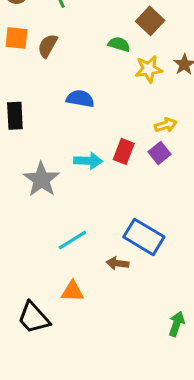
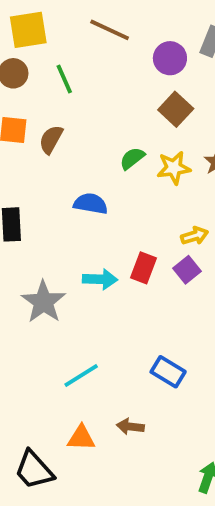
green semicircle: (119, 44) -> (132, 158), moved, turned -55
blue rectangle: (144, 237) -> (168, 372), size x0.7
brown arrow: (118, 263) -> (130, 427), moved

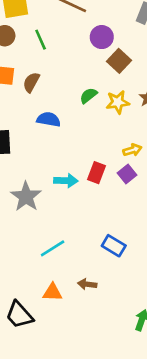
purple circle: (170, 58) -> (102, 37), moved
blue semicircle: (91, 204) -> (49, 119), moved

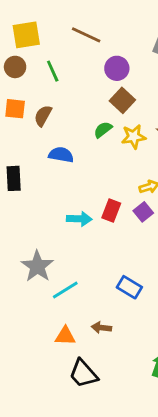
brown square: (119, 61) -> (122, 100), moved
gray star: (26, 197) -> (37, 266), moved
black trapezoid: (19, 315) -> (83, 374), moved

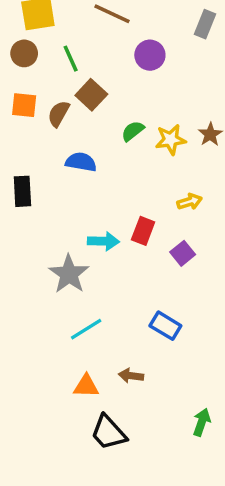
brown square: (122, 100) -> (91, 95), moved
purple square: (143, 212) -> (183, 253), moved
gray star: (37, 266) -> (69, 274), moved

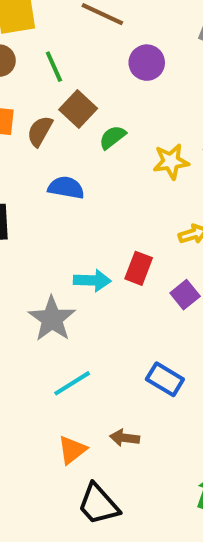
green semicircle: (133, 131) -> (112, 137), moved
orange triangle: (86, 386) -> (72, 450), turned -40

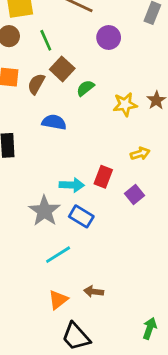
blue rectangle: (165, 379) -> (81, 216), moved

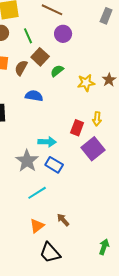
purple circle: (109, 37) -> (63, 34), moved
yellow arrow: (140, 154) -> (97, 119), turned 112
red rectangle: (103, 177) -> (77, 128), moved
purple square: (135, 195) -> (93, 149), size x1.6
brown arrow: (94, 292) -> (63, 220), turned 40

